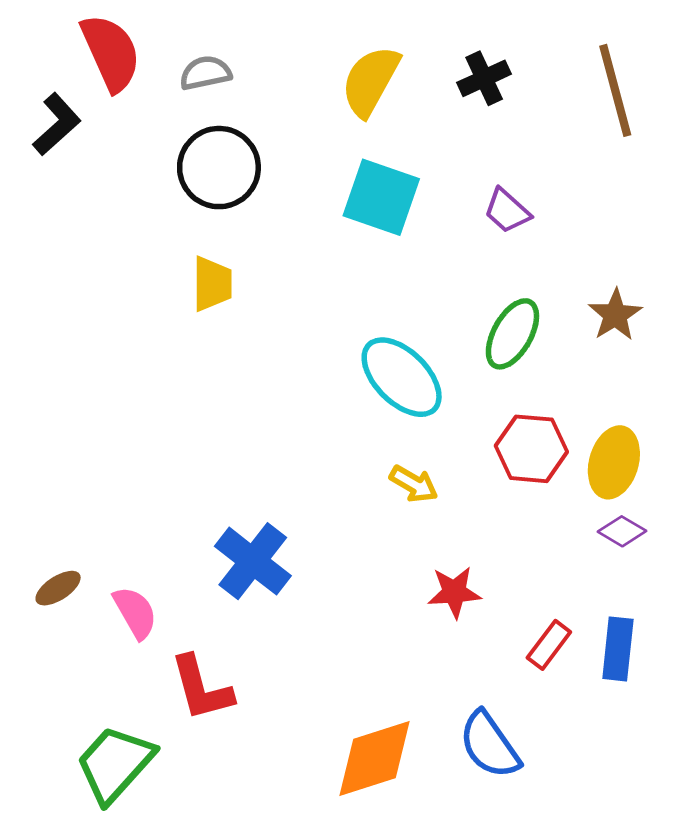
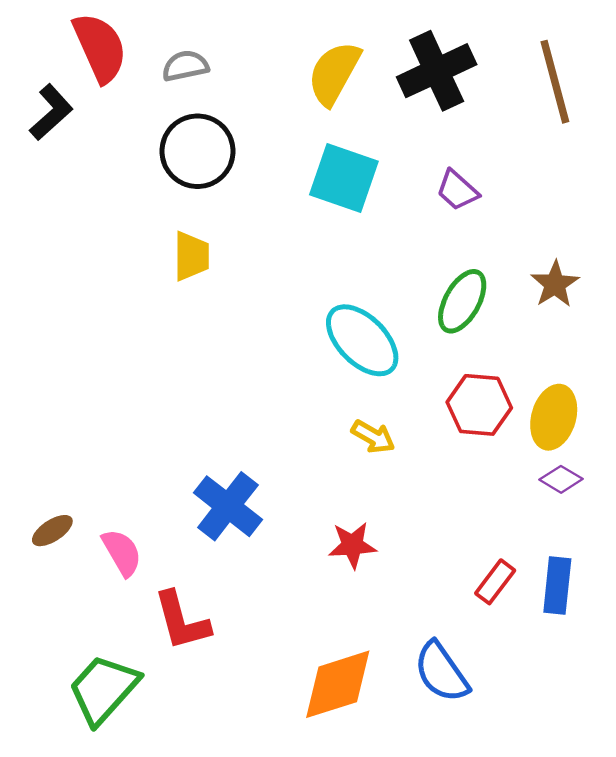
black cross: (484, 78) -> (437, 71), size x1.6
red star: (454, 592) -> (352, 545), moved

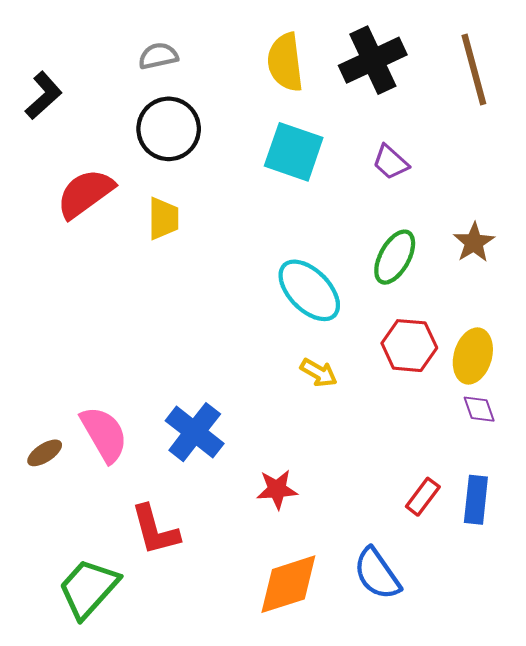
red semicircle: (100, 48) -> (85, 193), moved, turned -102
yellow semicircle: (334, 73) -> (285, 62), turned -36
purple diamond: (561, 479) -> (479, 409), turned 40
red star: (352, 545) -> (277, 489), moved
pink semicircle: (122, 553) -> (104, 434), moved, size x1.4

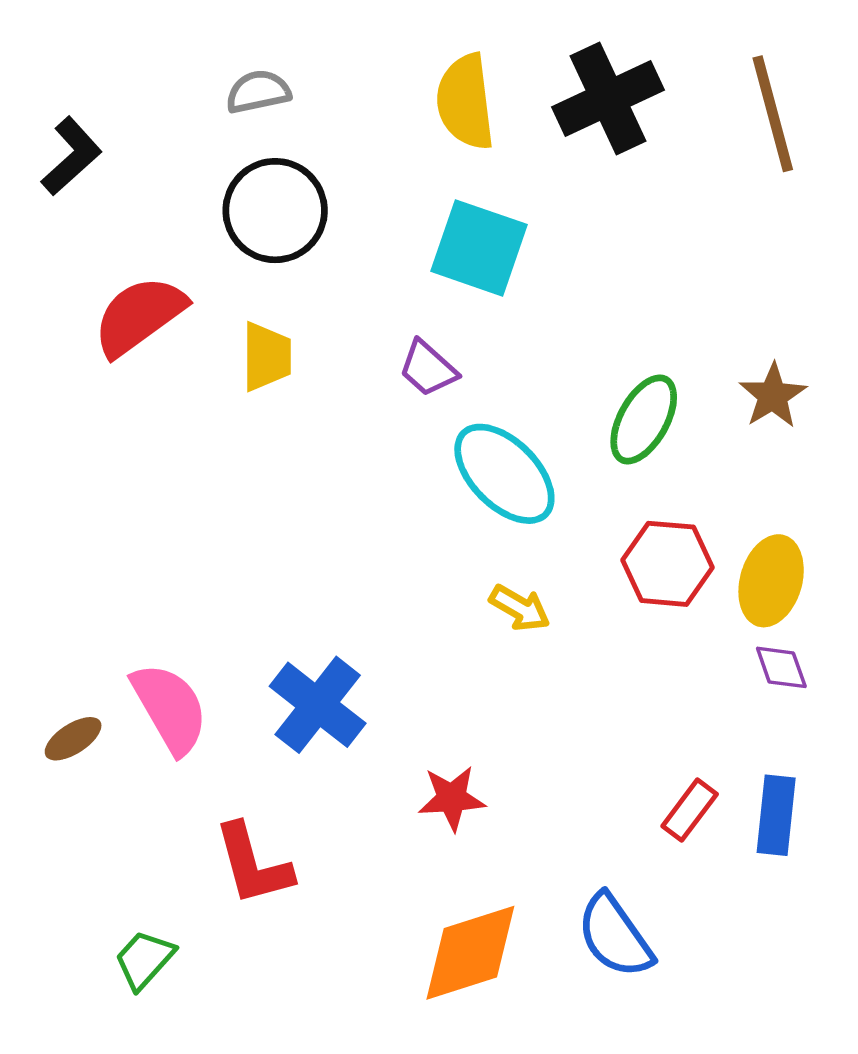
purple trapezoid: (391, 162) -> (428, 369), moved
green trapezoid: (88, 588) -> (144, 960), size x0.6

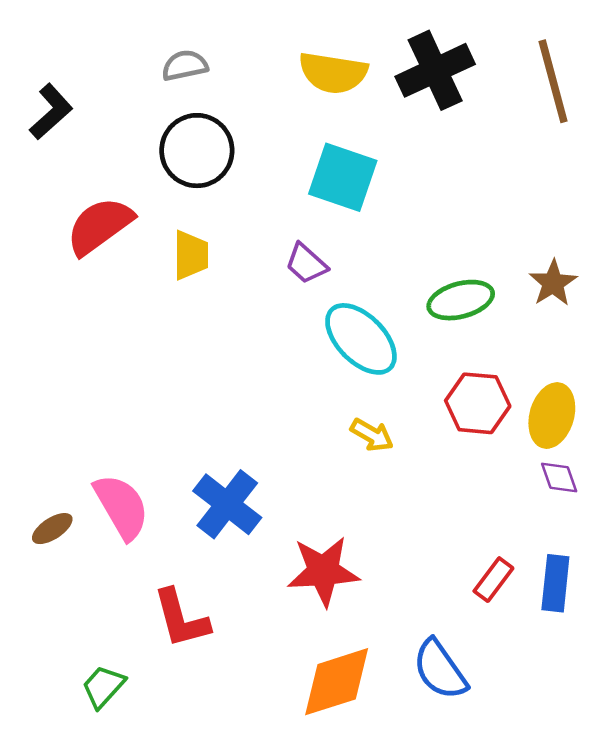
yellow semicircle: (465, 102) -> (333, 73), turned -74
green ellipse: (644, 419) -> (461, 300), turned 46
red star: (452, 798) -> (323, 571), size x1.5

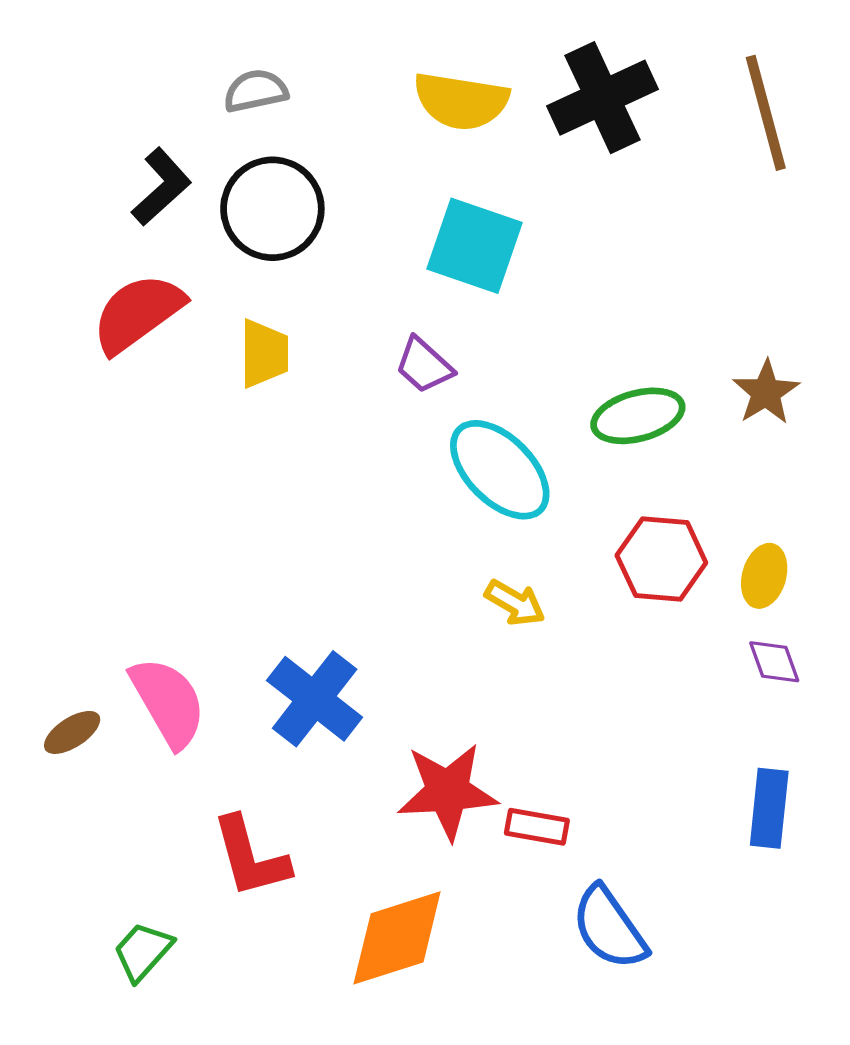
black L-shape: (51, 112) -> (161, 187), moved
yellow ellipse: (552, 416) -> (764, 576), size x0.7
red rectangle: (493, 580) -> (537, 827), moved, turned 63
orange diamond: (337, 682) -> (397, 938), moved

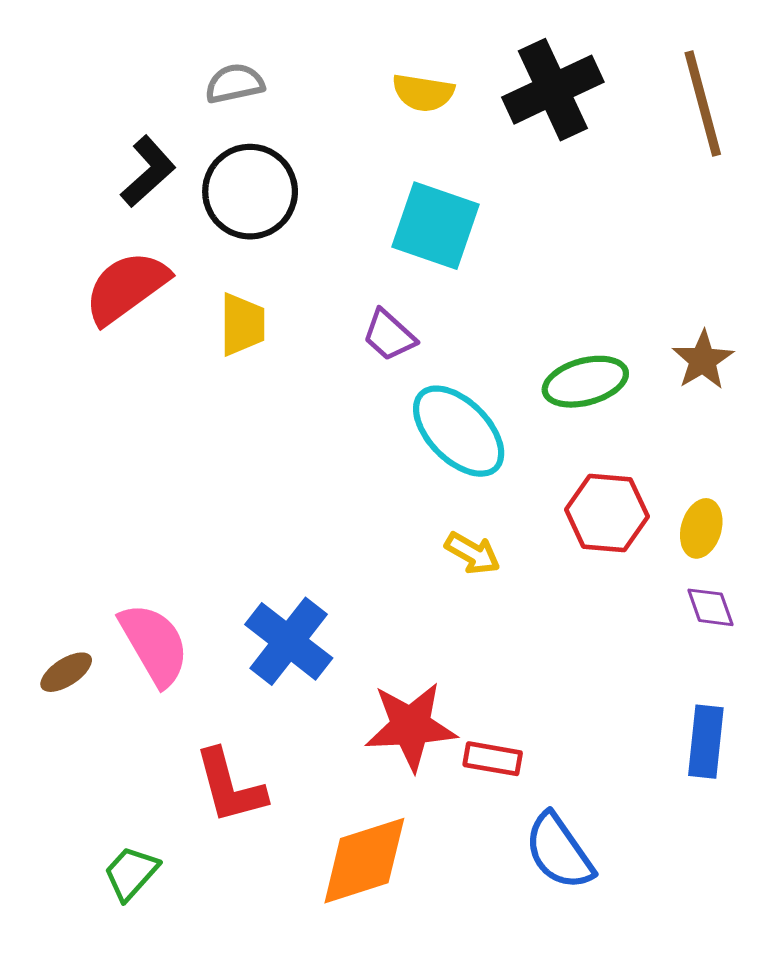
yellow semicircle: (461, 101) -> (423, 93), size x0.7

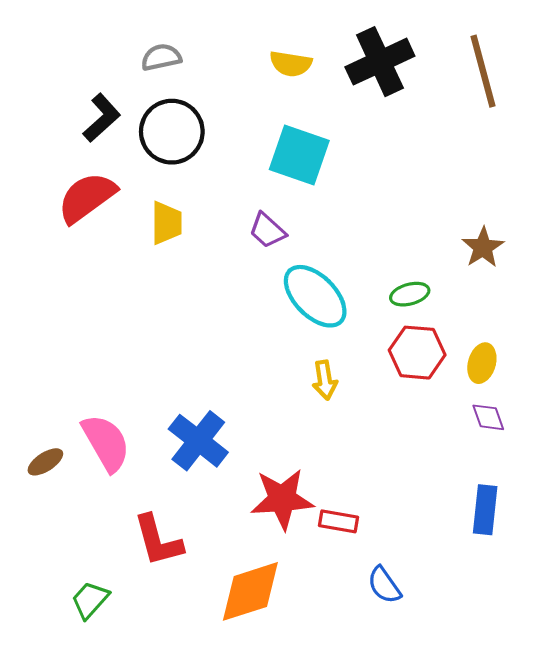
green ellipse: (585, 382) -> (410, 294), moved, size x0.7
yellow arrow: (473, 553) -> (325, 380), turned 51
blue semicircle: (559, 851) -> (384, 585), size x0.7

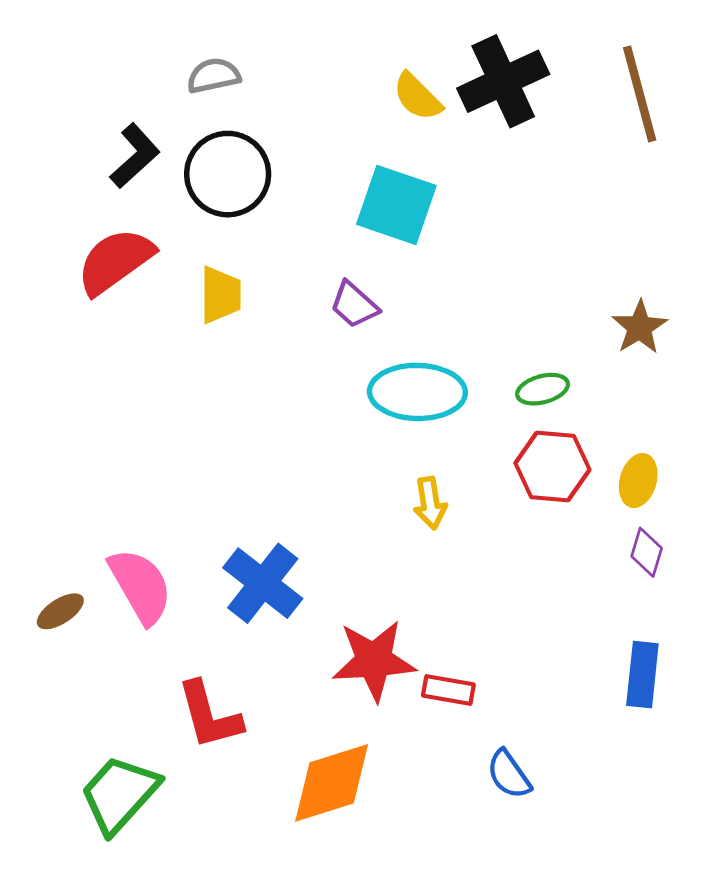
yellow semicircle: (291, 64) -> (417, 97), moved, turned 36
cyan ellipse: (315, 296) -> (417, 392), turned -44
purple diamond: (488, 417) -> (647, 552), turned 36
green trapezoid: (90, 600) -> (119, 794), size x1.6

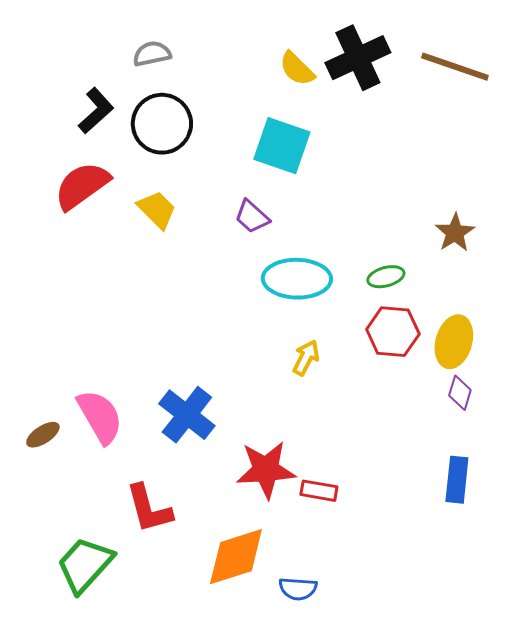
brown line: (640, 94) -> (455, 67), turned -56
yellow trapezoid: (221, 295) -> (157, 210), turned -45
yellow ellipse: (638, 481) -> (454, 342), size x1.4
yellow arrow: (430, 503) -> (306, 358), turned -144
blue semicircle: (509, 774) -> (298, 589), moved, turned -51

